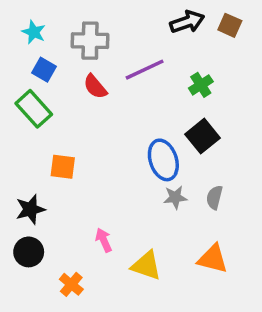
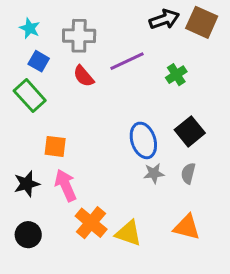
brown square: (230, 25) -> (202, 22), size x1.5
black square: (203, 136) -> (190, 131), moved
pink arrow: (104, 240) -> (66, 185), moved, size x1.5
black circle: (29, 252) -> (28, 235), moved
orange cross: (71, 284) -> (91, 223), moved, size x1.5

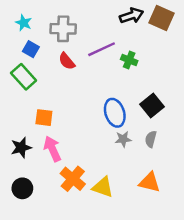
green cross: (176, 75) -> (129, 60), moved, turned -35

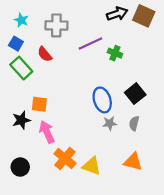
blue square: (31, 49) -> (16, 44), moved
red semicircle: (67, 61) -> (45, 54), moved
black star: (21, 148) -> (21, 120), moved

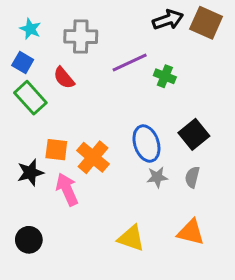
orange cross: (65, 158) -> (93, 157), moved

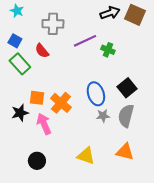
cyan star: (30, 29) -> (17, 11), moved
gray semicircle: (192, 177) -> (126, 116), size x1.6
black circle: (29, 240) -> (37, 161), moved

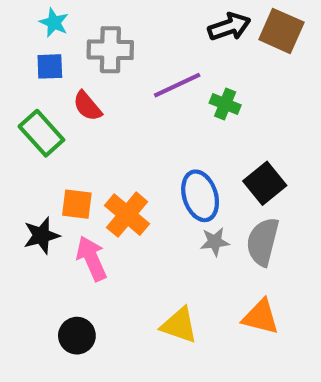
cyan star: (17, 11) -> (54, 23), moved
blue square: (15, 41) -> (50, 66), moved, turned -32

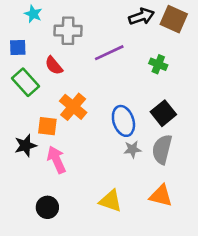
blue square: (50, 66) -> (18, 47), moved
green cross: (225, 104) -> (158, 64), moved
orange cross: (127, 215) -> (73, 107), moved

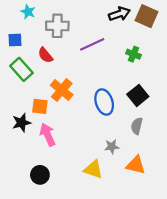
gray star: (132, 149) -> (112, 147), moved
gray semicircle: (162, 149) -> (137, 126), size x0.7

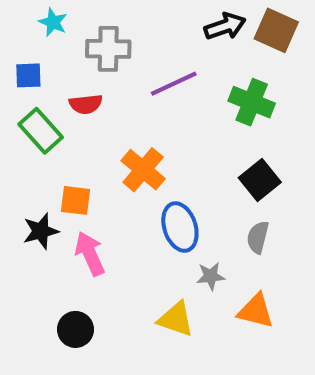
green cross: (133, 54) -> (252, 102), size x1.5
red semicircle: (45, 55) -> (86, 104), turned -56
orange cross: (62, 90) -> (143, 170), moved
blue ellipse: (104, 102) -> (180, 227), moved

